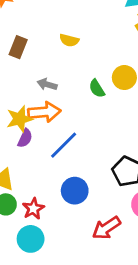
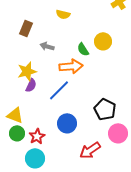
brown rectangle: (18, 47) -> (26, 28), moved
orange arrow: (44, 112) -> (71, 66), moved

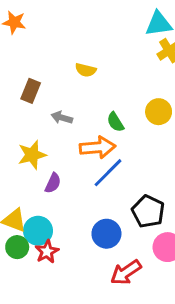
yellow circle: (103, 41) -> (159, 112), moved
purple semicircle: (31, 85) -> (53, 183), moved
blue line: (59, 90) -> (108, 173), moved
blue circle: (67, 123) -> (106, 234), moved
cyan circle: (35, 158) -> (38, 231), moved

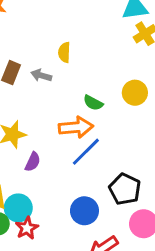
yellow semicircle: (86, 70) -> (64, 52), turned 78
gray arrow: (62, 118) -> (41, 75), moved
green semicircle: (115, 122) -> (93, 103), turned -30

